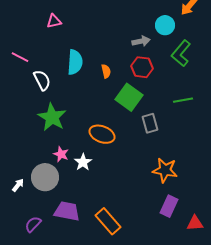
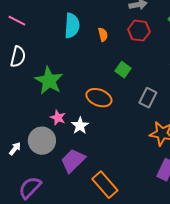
white semicircle: (42, 80) -> (18, 57), moved, turned 40
green square: (129, 97) -> (123, 70), moved, size x0.6
gray rectangle: (150, 123) -> (148, 98), moved, turned 42
purple trapezoid: (67, 211) -> (73, 161), moved, turned -56
purple semicircle: (33, 224) -> (30, 188), size x1.4

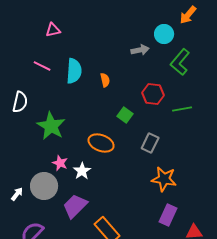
pink line: (17, 21) -> (42, 66), moved
red hexagon: (139, 31) -> (153, 94), moved

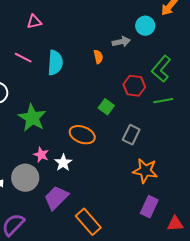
green L-shape: (180, 62) -> (161, 69), moved
orange semicircle: (105, 80) -> (98, 57), moved

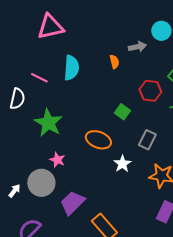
pink triangle: (34, 22) -> (50, 27), size x1.8
pink line: (23, 58) -> (39, 78), moved
white star: (63, 163) -> (122, 164), moved

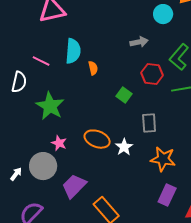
gray arrow: (137, 47) -> (139, 42), moved
orange semicircle: (114, 62) -> (93, 68), moved
orange ellipse: (98, 140) -> (97, 139), moved
gray rectangle: (147, 140) -> (149, 123), turned -30

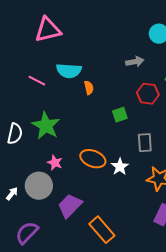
cyan semicircle: (73, 51) -> (69, 71), turned 90
white semicircle: (19, 82) -> (15, 134), moved
green square: (124, 95) -> (120, 115), turned 35

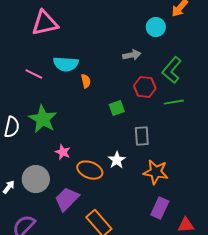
orange ellipse: (93, 159) -> (90, 170), moved
pink star: (55, 163) -> (63, 152), moved

